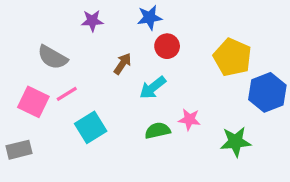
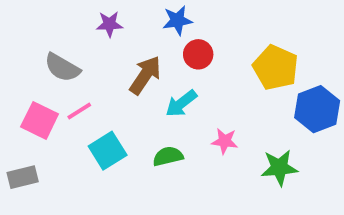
brown arrow: (122, 64) -> (145, 75), size x1.5
green semicircle: (158, 131) -> (168, 156), moved

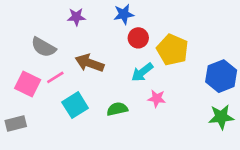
yellow pentagon: (276, 68) -> (172, 50), moved
brown arrow: (145, 75) -> (90, 63), moved, turned -104
cyan arrow: (181, 103) -> (142, 72), moved
green star: (279, 168) -> (221, 117), moved

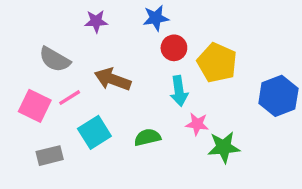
cyan arrow: (142, 72) -> (179, 91), turned -60
green star: (221, 117) -> (224, 147), moved
gray rectangle: (16, 124) -> (50, 156), moved

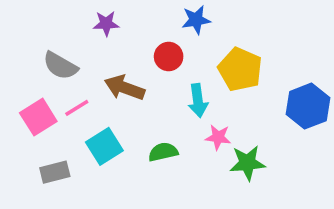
blue star: (156, 18) -> (196, 20), moved
red circle: (174, 48) -> (169, 57), moved
pink square: (35, 106) -> (38, 117), turned 32

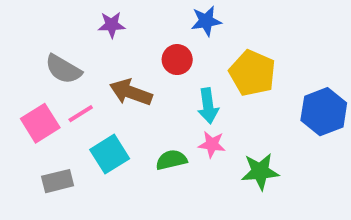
pink star: (218, 137) -> (212, 144), moved

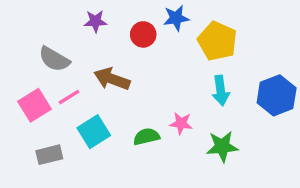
red circle: (177, 60) -> (143, 34), moved
yellow pentagon: (252, 73) -> (217, 41), moved
cyan arrow: (208, 106) -> (221, 90), moved

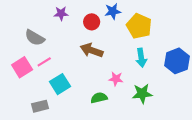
brown arrow: (112, 79) -> (92, 50), moved
green semicircle: (146, 137) -> (99, 98), moved
gray rectangle: (49, 155) -> (40, 106), moved

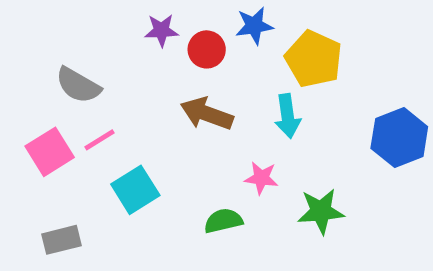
purple star: (61, 13) -> (161, 30), moved
cyan arrow: (141, 58) -> (288, 116), moved
gray rectangle: (40, 106) -> (62, 240), moved

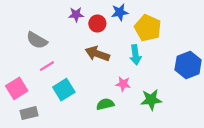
pink square: (50, 152) -> (17, 88), moved

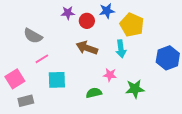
cyan square: (64, 90) -> (57, 80), turned 30

